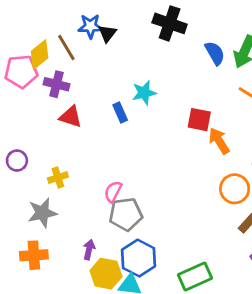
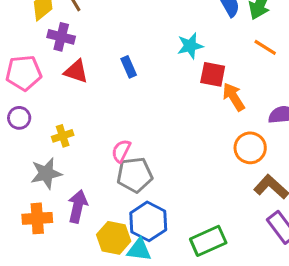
pink pentagon: (21, 71) -> (24, 73), moved
cyan star: (144, 93) -> (190, 46), moved
purple arrow: (89, 250) -> (78, 206), moved, size x1.5

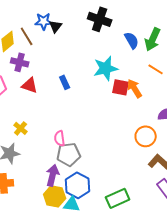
cyan star: (190, 46) -> (106, 68), size x1.4
orange arrow: (234, 97) -> (135, 88), moved
yellow cross: (63, 136) -> (21, 128), turned -32
pink semicircle: (121, 151) -> (60, 138), turned -35
purple arrow: (78, 206) -> (53, 175), moved

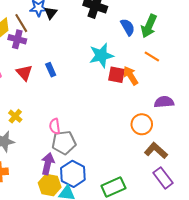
purple cross: (20, 62) -> (17, 39), moved
blue rectangle: (65, 82) -> (51, 70), moved
red triangle: (30, 85) -> (24, 73), turned 30

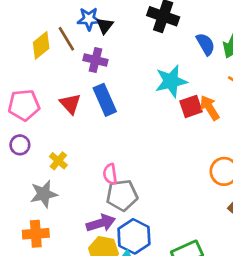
purple cross: (17, 39) -> (95, 60), moved
blue rectangle: (51, 70) -> (105, 100), size x1.6
red square: (116, 75) -> (191, 106), turned -30
purple arrow: (48, 164) -> (101, 223), turned 60

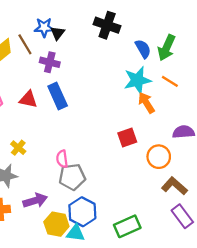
cyan star: (171, 81) -> (137, 80), moved
red triangle: (70, 104) -> (28, 99), turned -36
red square: (191, 106) -> (127, 138), moved
purple arrow: (101, 223) -> (35, 200), moved

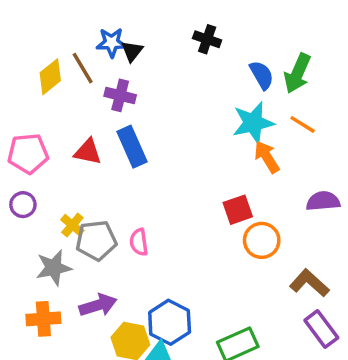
black cross: (107, 25) -> (207, 39), size x0.7
orange circle: (159, 157) -> (262, 240), moved
gray pentagon: (72, 177) -> (96, 240), moved

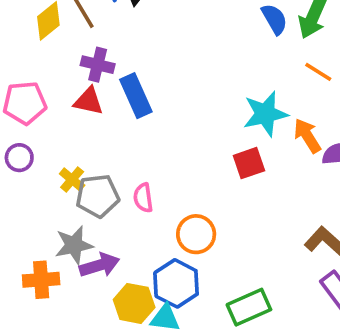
purple cross: (120, 95) -> (98, 65), moved
cyan star: (253, 123) -> (265, 114), moved
orange arrow: (267, 157) -> (307, 136), moved
orange circle: (262, 240) -> (196, 234), moved
gray star: (54, 268) -> (74, 245), moved

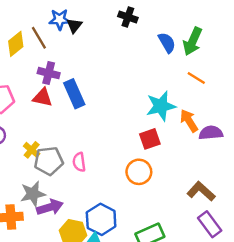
orange circle: (196, 234) -> (139, 172), moved

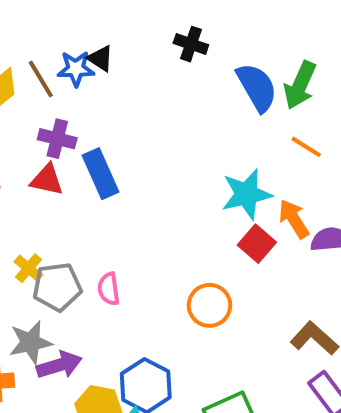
blue star: (60, 19) -> (76, 69), moved
black triangle: (74, 26) -> (100, 58), turned -35
blue semicircle: (167, 43) -> (257, 87), size x1.4
red square: (150, 139) -> (257, 244), moved, turned -30

